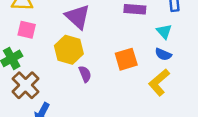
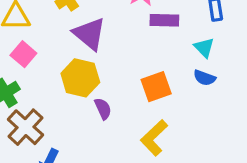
pink square: (27, 30) -> (23, 54), turned 30
yellow L-shape: (159, 82) -> (154, 138), moved

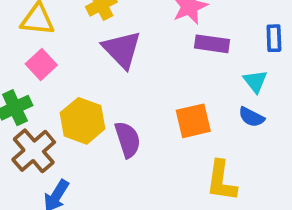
yellow hexagon: (80, 78) -> (83, 121), moved
purple semicircle: (103, 109) -> (128, 140), size x1.4
yellow L-shape: (154, 138) -> (221, 181), moved, turned -45

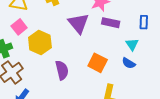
purple triangle: (122, 49) -> (78, 23), moved
yellow hexagon: (83, 121) -> (40, 42), moved
orange square: (193, 121) -> (98, 63), turned 36

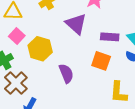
purple rectangle: (111, 23) -> (110, 37), moved

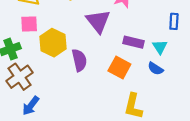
pink square: (17, 36) -> (29, 24), turned 35
purple semicircle: (66, 73) -> (79, 60), moved

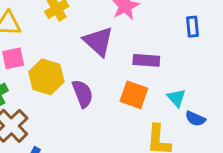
cyan triangle: (160, 47) -> (176, 98), moved
blue semicircle: (155, 69) -> (195, 119), moved

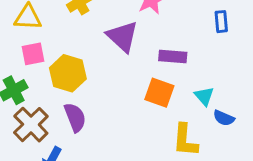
purple semicircle: (83, 94) -> (75, 117), moved

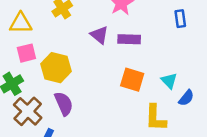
purple triangle: (122, 36) -> (99, 35), size x0.7
purple rectangle: (173, 57) -> (129, 39), moved
blue semicircle: (224, 118) -> (186, 98), turned -72

